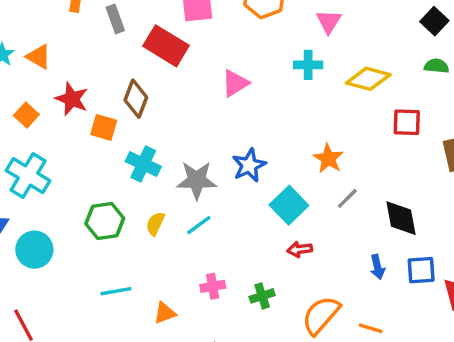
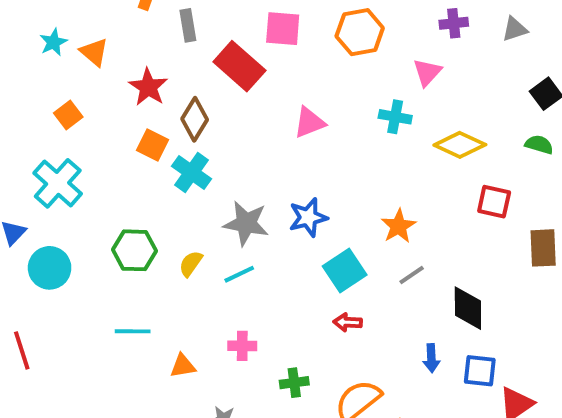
red star: (72, 99) -> (148, 87), moved
cyan cross: (143, 164) -> (192, 172), moved
green cross: (262, 296) -> (294, 383), moved

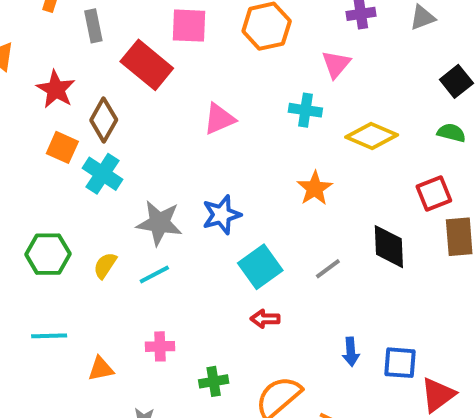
red square: (494, 202) -> (434, 193), moved, turned -32
orange star: (398, 226) -> (315, 188), moved
black diamond: (468, 308) -> (389, 247), moved

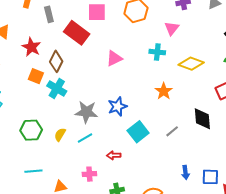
red arrow: (265, 319) -> (114, 155), moved

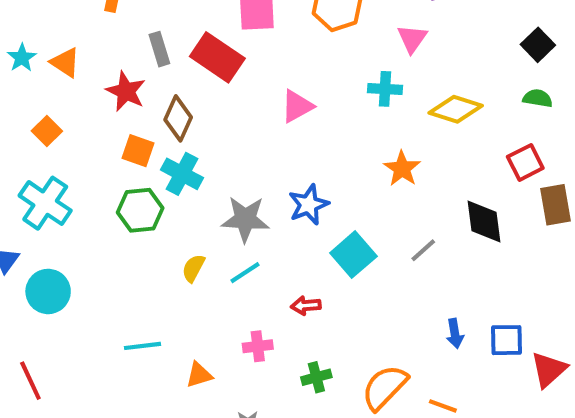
gray rectangle: (49, 14) -> (159, 49), moved
green hexagon: (31, 130) -> (140, 210), moved

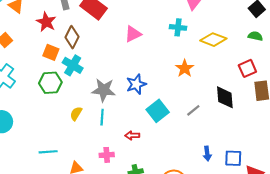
cyan line: (245, 273) -> (102, 117), turned -56

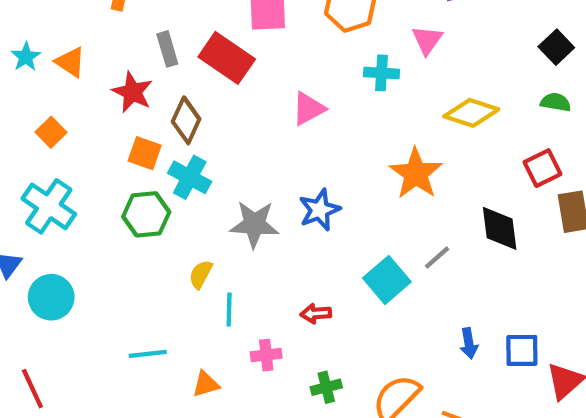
cyan cross: (178, 27) -> (381, 73), moved
orange star: (185, 68) -> (416, 174), size x1.4
cyan square: (158, 111) -> (387, 280), moved
cyan line: (102, 117) -> (229, 309), moved

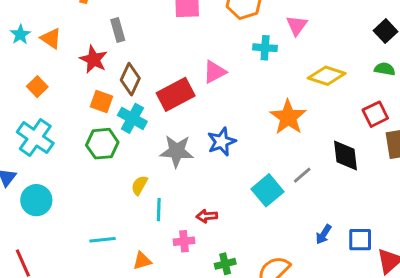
red rectangle: (227, 58) -> (176, 94), moved, turned -63
red arrow: (316, 314) -> (207, 216), moved
blue arrow: (469, 343) -> (324, 234), turned 42

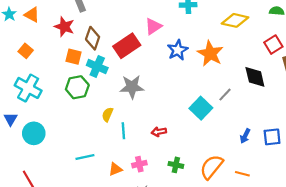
blue star: (222, 142) -> (178, 50), moved
pink cross: (184, 241) -> (139, 164), moved
green cross: (225, 264) -> (176, 165), turned 32

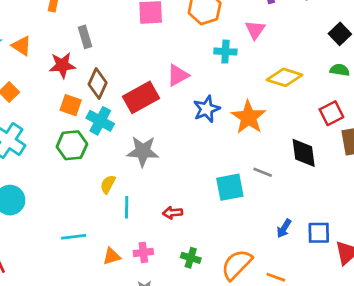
red star: (64, 27) -> (62, 65), turned -30
gray line: (225, 95) -> (263, 172), turned 64
cyan square: (201, 108) -> (230, 187), turned 30

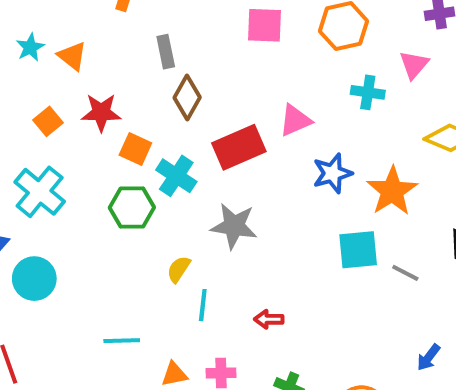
red star: (62, 65) -> (101, 112), moved
brown diamond: (98, 84) -> (187, 97), moved
cyan square: (230, 187) -> (358, 250), moved

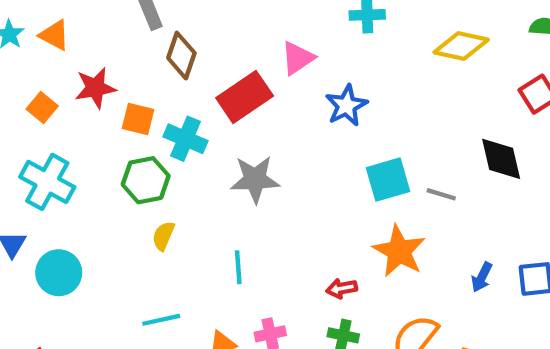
orange star: (392, 191) -> (399, 251), moved
yellow semicircle: (179, 269) -> (163, 236), moved
red arrow: (269, 319) -> (342, 288), moved

